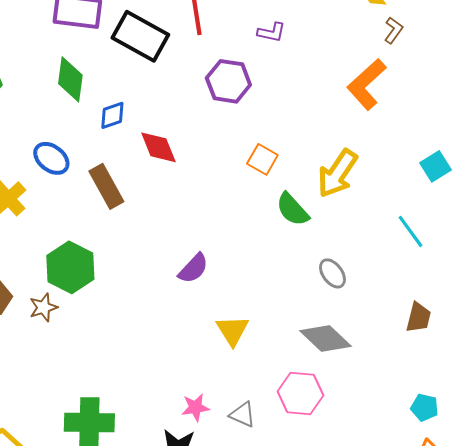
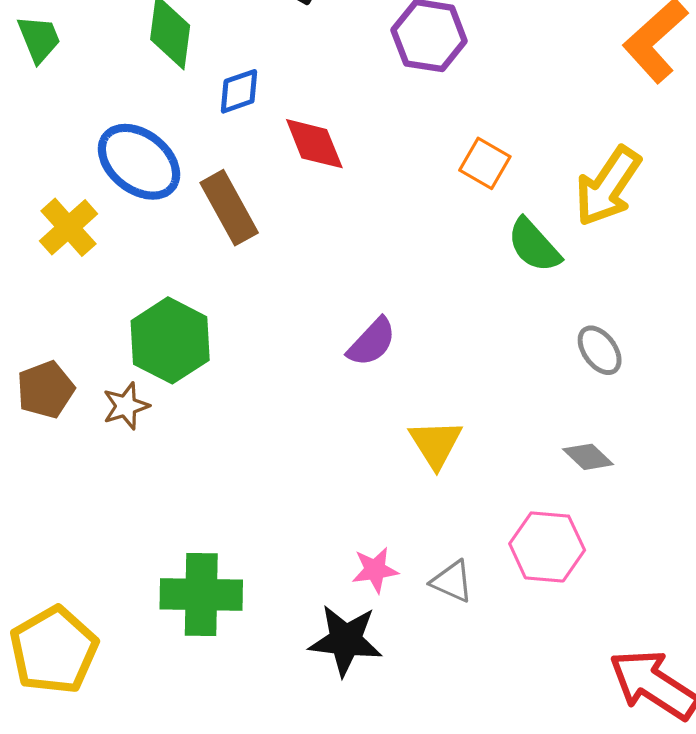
blue ellipse: (51, 158) -> (139, 162), size x1.4
gray diamond: (325, 338) -> (588, 457), size x0.6

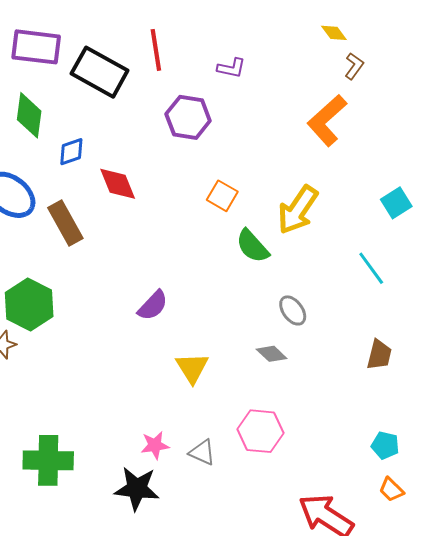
gray diamond: (588, 457) -> (272, 354), moved

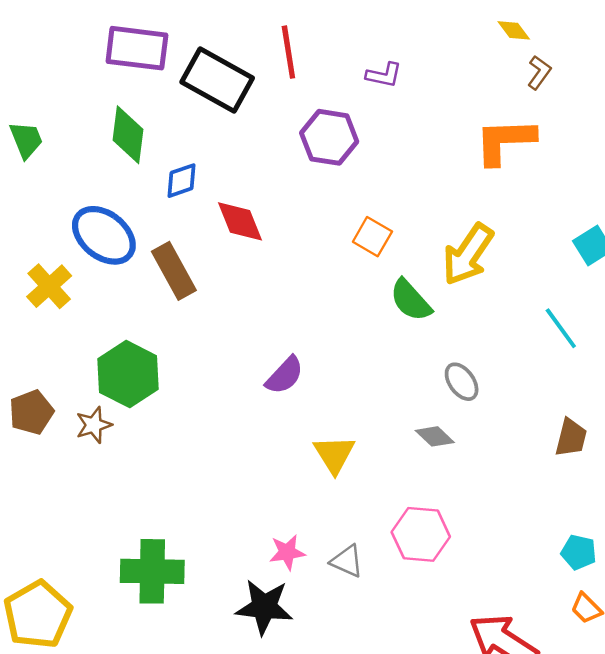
orange L-shape: (327, 120) -> (505, 141), turned 40

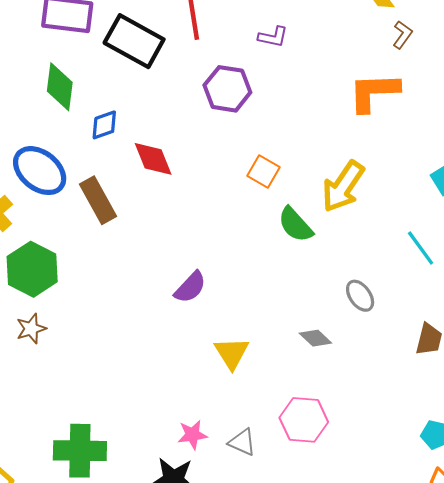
green hexagon: (128, 374) -> (32, 269), moved
gray ellipse: (462, 382) -> (360, 296), moved

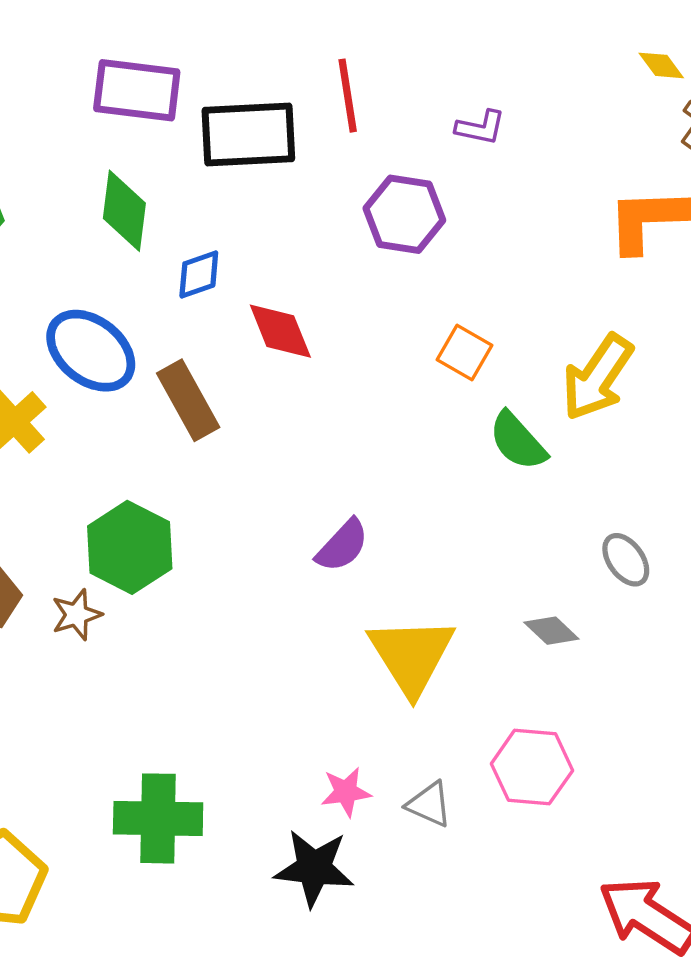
black rectangle: (134, 41) -> (248, 135), turned -32
green hexagon: (32, 269) -> (130, 547), moved
yellow triangle: (232, 353) -> (411, 655), size x1.5

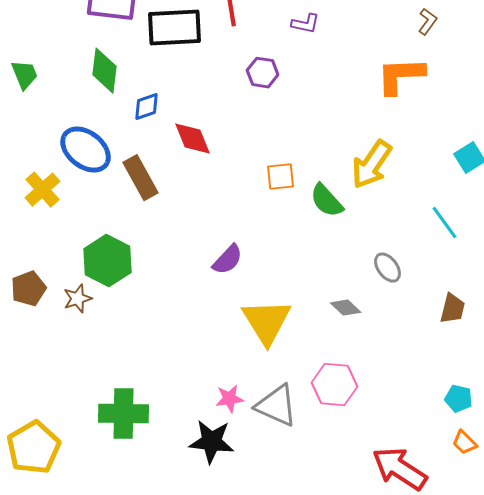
purple hexagon: (404, 214) -> (263, 73), size x0.7
orange square: (465, 352) -> (281, 177), moved, turned -36
gray triangle: (429, 804) -> (277, 406), size x1.6

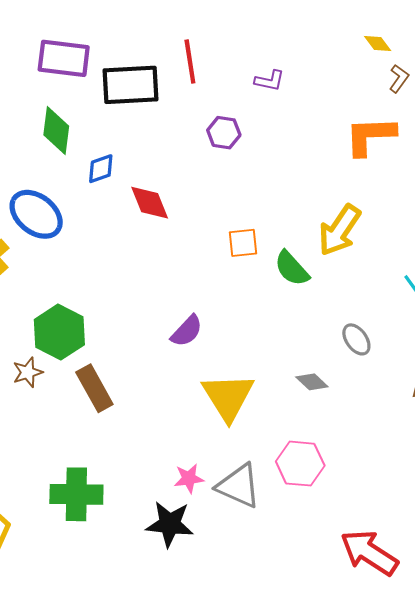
brown rectangle: (141, 178) -> (94, 388), moved

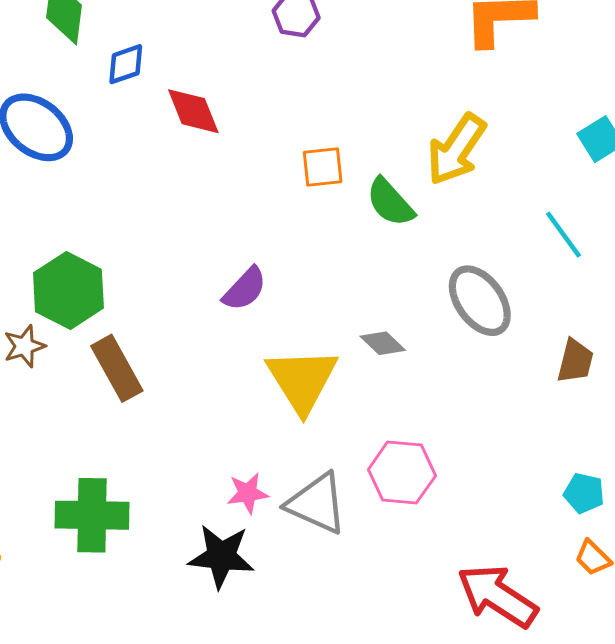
gray ellipse: (356, 339) -> (480, 301), size x1.6
gray diamond: (312, 382) -> (383, 343), moved

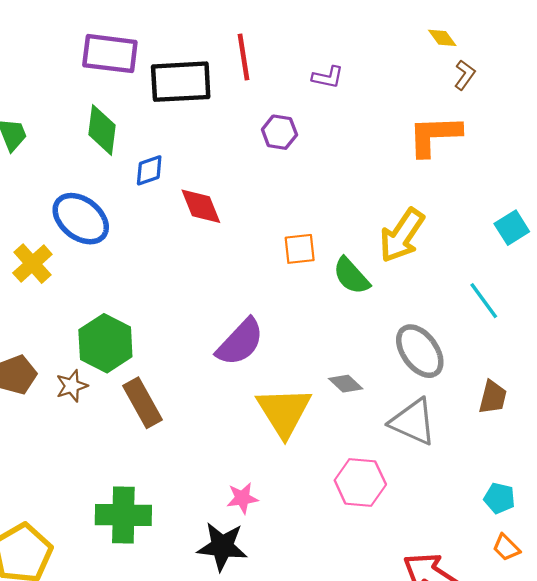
purple semicircle: (245, 289) -> (240, 342), size x1.4
gray triangle: (317, 503) -> (413, 422), moved

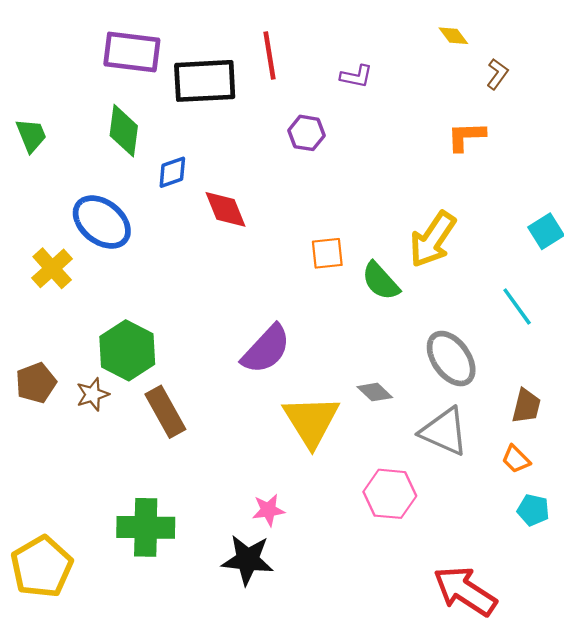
yellow diamond: (442, 38) -> (453, 36), moved
orange L-shape: (434, 136) -> (466, 136), size x0.7
orange trapezoid: (506, 548) -> (516, 459), moved

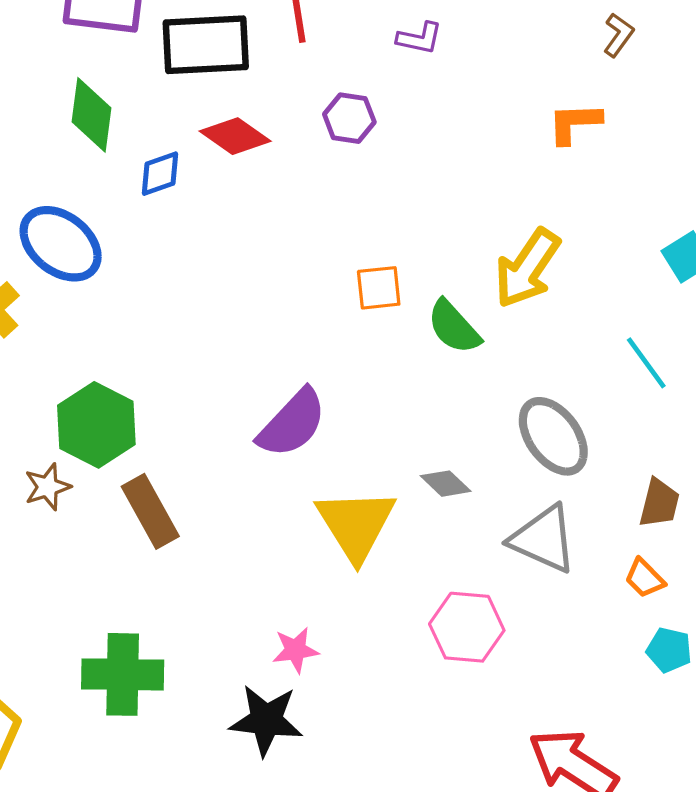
red diamond: (226, 209) -> (235, 136), moved, turned -33

